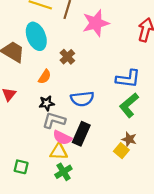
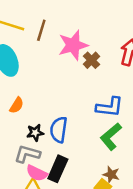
brown cross: (67, 57) -> (91, 60), moved
blue semicircle: (82, 99) -> (59, 130), turned 105
black star: (47, 103) -> (35, 133), moved

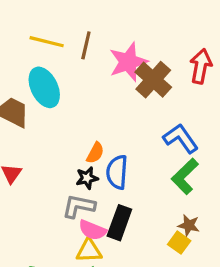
brown cross: (91, 60) -> (153, 80), size x1.6
orange semicircle: (17, 105) -> (95, 153), moved
blue L-shape: (110, 107) -> (181, 138), turned -128

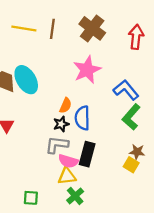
pink star: (128, 62) -> (87, 70), moved
brown cross: (153, 80) -> (92, 28), moved
cyan ellipse: (44, 87) -> (26, 80), moved

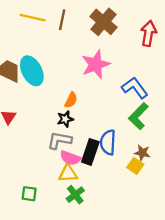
blue semicircle: (82, 118) -> (108, 142), moved

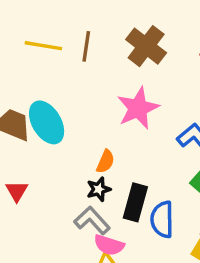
gray L-shape: (59, 140) -> (92, 220), turned 40
black rectangle: (90, 152) -> (135, 202), moved

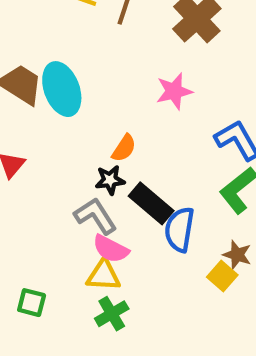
pink star: (138, 108) -> (174, 91), size x0.7
black rectangle: (135, 202) -> (151, 203), turned -75

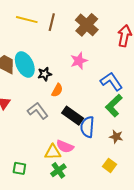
black star: (110, 180) -> (45, 74), moved
gray L-shape: (96, 216) -> (38, 111), moved
pink semicircle: (111, 249) -> (65, 146), moved
yellow square: (222, 276) -> (110, 165), moved

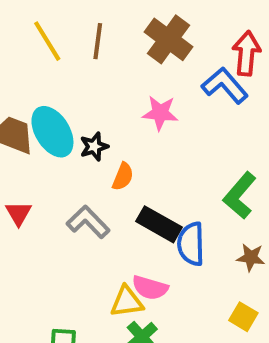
yellow line: (27, 20) -> (47, 41), turned 50
pink star: (79, 61) -> (160, 113), turned 30
blue L-shape: (111, 81) -> (225, 85), moved

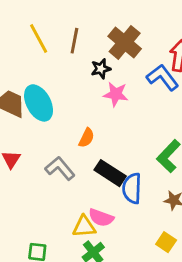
black star: (94, 147) -> (101, 69), moved

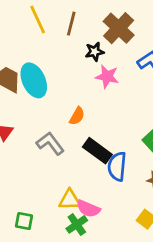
pink semicircle: (101, 218) -> (88, 209), moved

